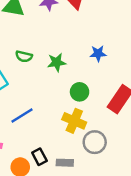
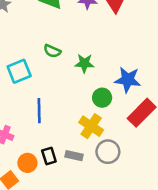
blue star: (98, 53) -> (128, 80), moved, size x1.5
blue line: (22, 115) -> (39, 111), turned -70
gray rectangle: (65, 163) -> (74, 156), moved

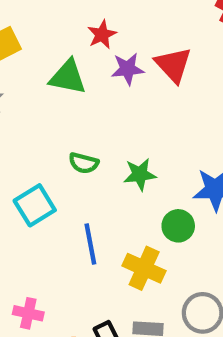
blue line: (39, 111) -> (90, 244), moved
yellow cross: (91, 126) -> (144, 268), moved

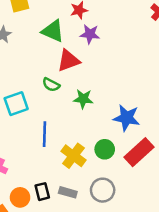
red triangle: (173, 65) -> (68, 60), moved, turned 40
green circle: (178, 226) -> (105, 149), moved

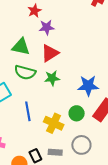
green triangle: (53, 31) -> (21, 47), moved
red triangle: (68, 60) -> (50, 53), moved
green semicircle: (51, 85) -> (25, 72), size x1.5

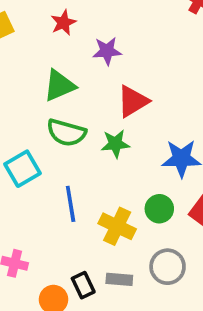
red star: (35, 11) -> (63, 23), moved
green triangle: (21, 47) -> (59, 86), turned -36
red triangle: (50, 53) -> (133, 101), moved

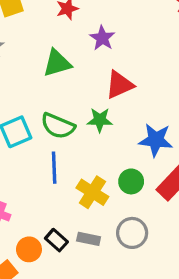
purple star: (107, 51) -> (102, 38), turned 30
green semicircle: (66, 133) -> (58, 126), moved
black rectangle: (83, 285) -> (56, 240), turned -30

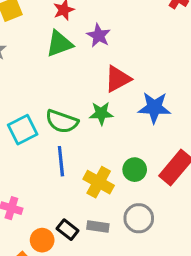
green triangle: (57, 63) -> (59, 44), moved
blue star: (156, 140) -> (154, 107), moved

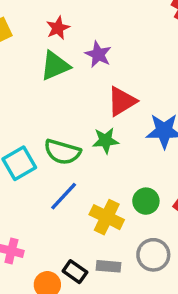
blue line: (61, 161) -> (64, 196), turned 52

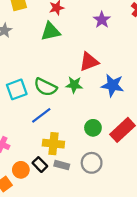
purple star: (98, 54) -> (102, 20), moved
yellow cross: (107, 217) -> (53, 144), moved, turned -30

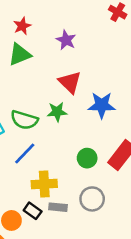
purple star: (102, 20) -> (66, 40), moved
red triangle: (89, 62) -> (70, 82), turned -45

